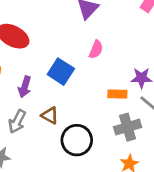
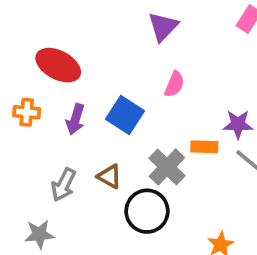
purple arrow: (25, 87) -> (75, 119), moved
gray cross: (128, 127) -> (167, 167), moved, turned -30

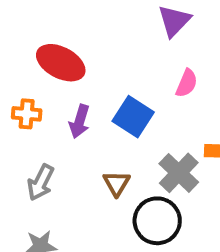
brown triangle: (110, 176) -> (117, 183), turned 32
gray arrow: (63, 185) -> (41, 182), moved

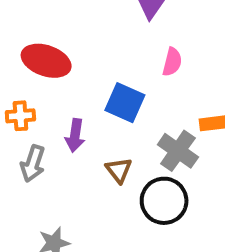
purple arrow: (79, 121) -> (75, 135), moved
gray arrow: (41, 182) -> (33, 163), moved

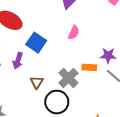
blue square: (125, 103) -> (36, 43), moved

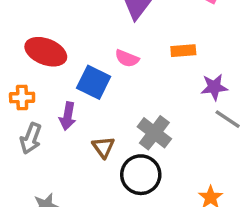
pink semicircle: (74, 32) -> (127, 58), moved, turned 96
orange rectangle: (89, 67) -> (183, 51), moved

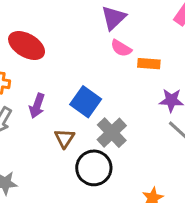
pink semicircle: (127, 58) -> (121, 48), moved
blue square: (94, 82) -> (86, 102), moved

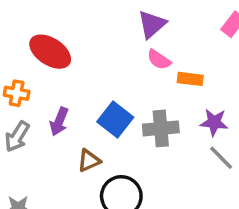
gray cross: (112, 133) -> (161, 128), moved, turned 36
brown triangle: (64, 138) -> (89, 160), turned 30

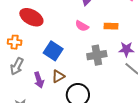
pink semicircle: (159, 60) -> (82, 26), moved
blue square: (115, 120) -> (53, 51), moved
purple arrow: (59, 122) -> (39, 80), moved, turned -35

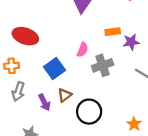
pink semicircle: (82, 26) -> (82, 50), moved, turned -88
purple star: (126, 49) -> (131, 42), moved
blue square: (53, 51) -> (55, 69), turned 30

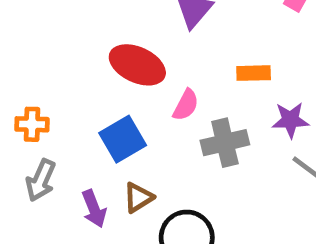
red ellipse: (25, 36) -> (137, 65), moved
purple star: (131, 42) -> (290, 120), moved

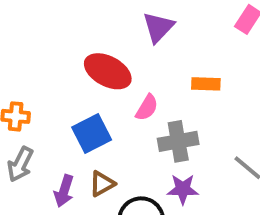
purple star: (290, 120) -> (183, 189), moved
purple arrow: (94, 209) -> (64, 191), turned 36

